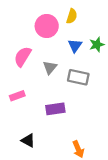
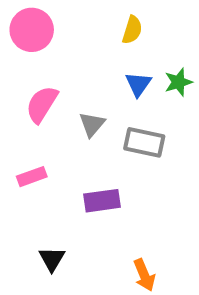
pink circle: (47, 26) -> (32, 30), moved
black triangle: (28, 140) -> (52, 259), turned 32

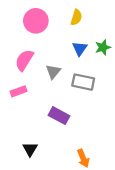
pink circle: (32, 30) -> (36, 21), moved
pink rectangle: (32, 177) -> (18, 91), moved
purple rectangle: (102, 201) -> (59, 116), turned 36

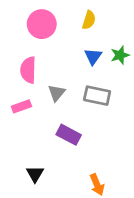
pink semicircle: (24, 60) -> (28, 70), turned -30
gray triangle: (53, 72) -> (57, 93), moved

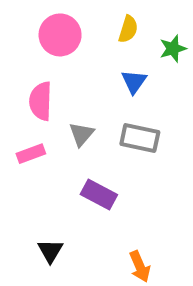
green star: (120, 55) -> (173, 49), moved

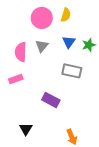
pink circle: (60, 35) -> (42, 18), moved
green star: (173, 49) -> (89, 45), moved
gray triangle: (81, 134) -> (42, 46), moved

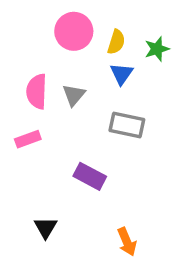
yellow semicircle: (66, 15) -> (116, 42), moved
green star: (89, 45) -> (157, 49), moved
gray triangle: (42, 46) -> (74, 95), moved

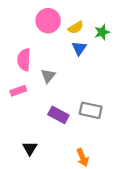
yellow semicircle: (116, 42) -> (76, 28), turned 42
gray triangle: (74, 95) -> (48, 76), moved
gray rectangle: (127, 125) -> (91, 110), moved

